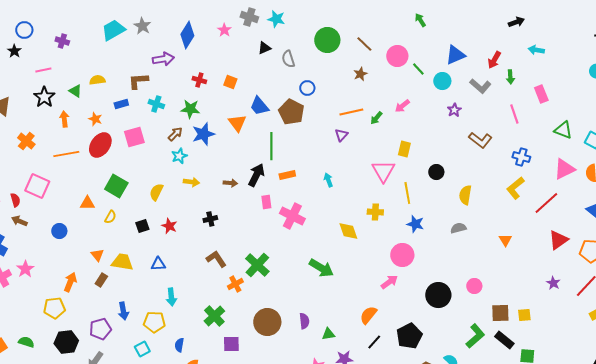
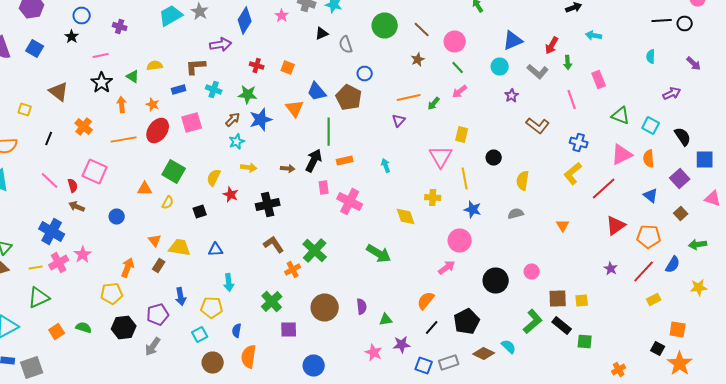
green line: (418, 69) -> (458, 68), moved
black cross: (210, 219) -> (268, 204), size x1.6
red star: (169, 226) -> (231, 194), moved

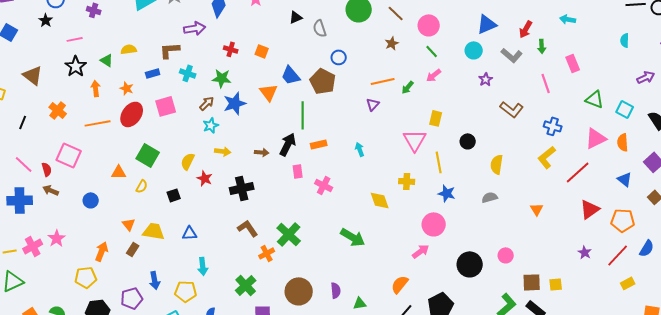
pink cross: (350, 202) -> (324, 185), size x0.7
blue cross: (52, 232) -> (20, 200), moved, turned -30

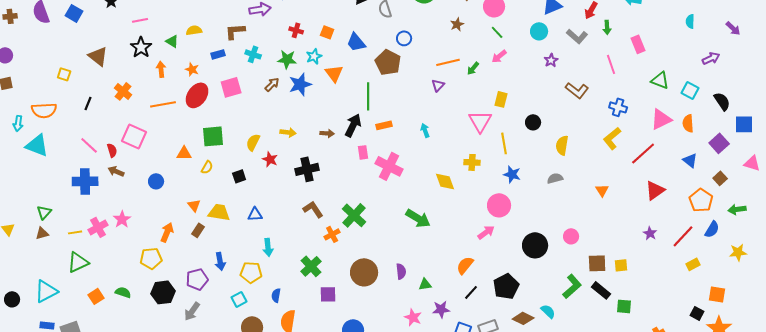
blue trapezoid: (291, 75) -> (356, 42), moved
cyan star: (211, 125) -> (314, 56), moved
green square: (148, 155) -> (213, 136), turned -35
pink cross: (324, 185) -> (389, 166), size x1.5
orange pentagon: (623, 220) -> (701, 200), moved, turned 30

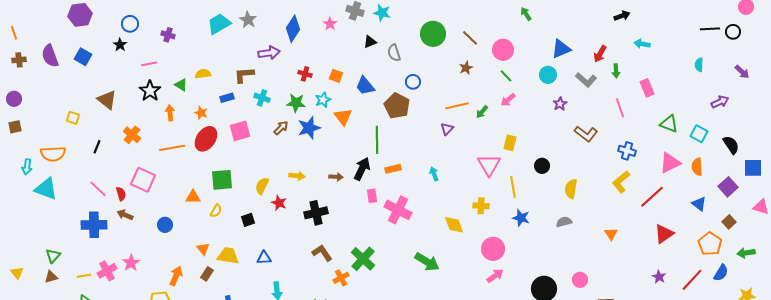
pink circle: (499, 205) -> (493, 249), moved

